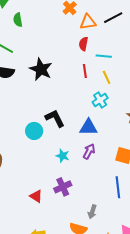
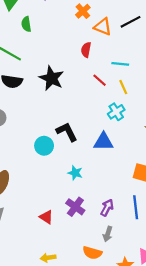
orange triangle: (88, 22) -> (103, 27), turned 30
red semicircle: (84, 44) -> (86, 50), moved
red line: (85, 71) -> (100, 80), turned -40
purple arrow: (89, 151) -> (107, 208), moved
purple cross: (63, 187) -> (75, 207), turned -30

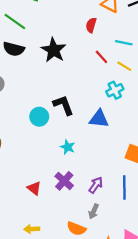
yellow line: (123, 87) -> (124, 66), turned -40

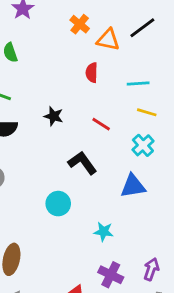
black star: (54, 50) -> (54, 116), size x0.6
red line: (101, 57) -> (101, 124), moved
black L-shape: (63, 105) -> (82, 163), moved

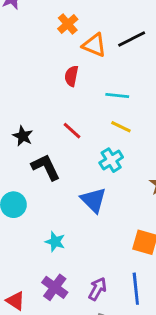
black star: (54, 116) -> (23, 136), moved
blue triangle: (133, 186) -> (94, 200), turned 44

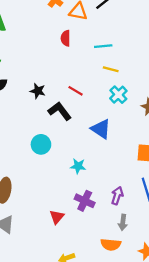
red line: (72, 131) -> (76, 91), moved
cyan cross: (111, 160) -> (118, 95), moved
red triangle: (15, 301) -> (57, 217), turned 49

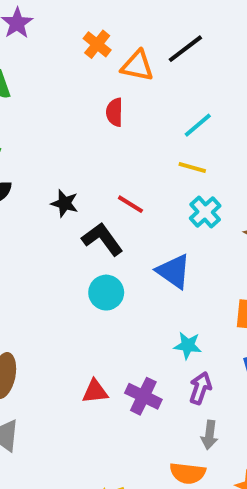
cyan line: (103, 46) -> (198, 125), moved, turned -36
cyan circle: (41, 144) -> (106, 293), moved
cyan star: (78, 166) -> (188, 346), moved
red triangle: (57, 217) -> (95, 391), moved, turned 42

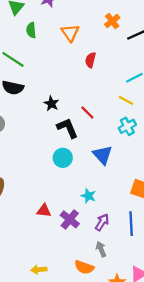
orange cross: (97, 44) -> (112, 21), moved
orange triangle: (137, 66) -> (70, 33), moved, turned 30
cyan star: (188, 346) -> (88, 196), moved
gray arrow: (209, 435) -> (101, 249), turned 136

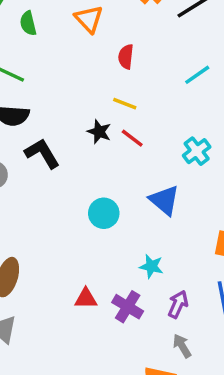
yellow line: (126, 100) -> (125, 104), moved
black star: (51, 104) -> (99, 132), moved
black L-shape: (68, 128) -> (42, 153), moved

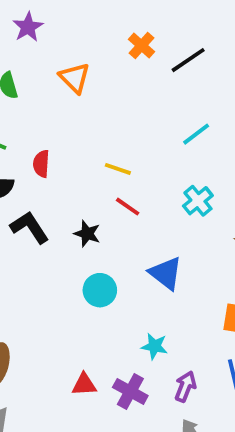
red semicircle: (126, 57) -> (41, 164), moved
black star: (99, 132) -> (87, 234), moved
cyan cross: (197, 151) -> (198, 201), moved

